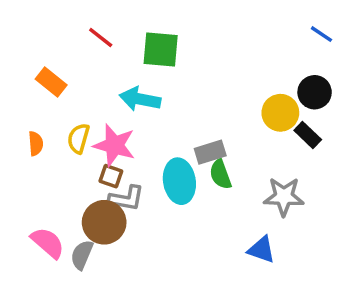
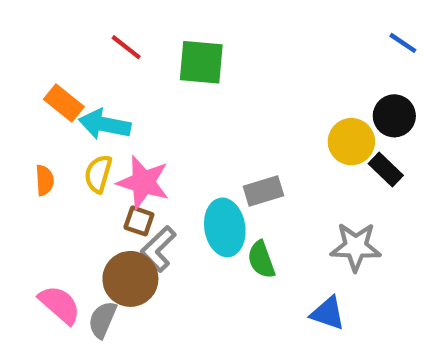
cyan arrow: (140, 99) -> (105, 124), moved
green semicircle: (220, 174) -> (261, 260), moved
gray L-shape: (126, 198) -> (158, 249), turned 126

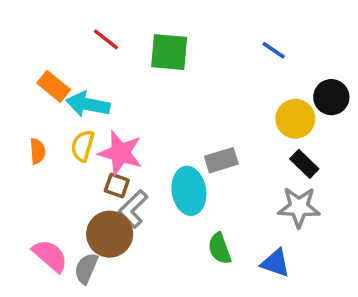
blue line: (403, 43) -> (274, 50), moved
black rectangle: (386, 169) -> (304, 164), moved
green semicircle: (261, 260) -> (220, 249), moved

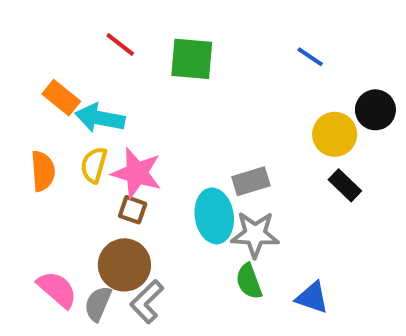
orange semicircle: (37, 151) -> (43, 171), size x1.4
gray star: (299, 207) -> (255, 234), moved
gray L-shape: (133, 209) -> (147, 302), moved

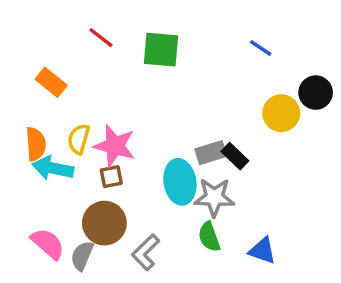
cyan arrow: (100, 118) -> (53, 168), moved
black rectangle: (345, 185) -> (235, 156), moved
brown square: (133, 210) -> (111, 177), turned -30
gray L-shape: (147, 302) -> (146, 252), moved

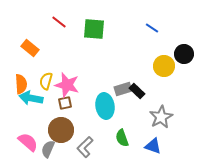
gray star: (214, 197) -> (161, 117), moved, turned -30

